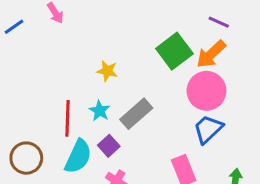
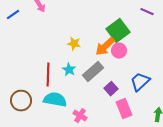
orange arrow: (211, 54) -> (105, 47), moved
pink circle: (206, 91) -> (119, 51), moved, size x0.6
purple square: (109, 146) -> (111, 89), moved
cyan semicircle: (78, 156) -> (55, 100), turned -105

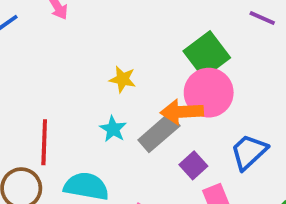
orange arrow: (105, 47) -> (182, 112), moved, turned 40
pink circle: (119, 51) -> (209, 93), size x1.6
red line: (48, 75) -> (44, 142), moved

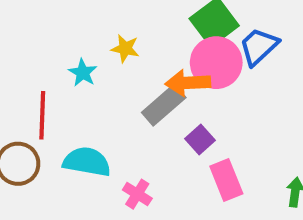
cyan star: (113, 129) -> (83, 73), moved
blue trapezoid: (249, 152) -> (259, 46), moved

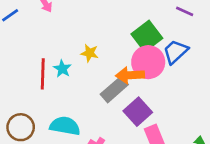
red line: (42, 115) -> (43, 74), moved
purple square: (200, 139) -> (138, 112), size x1.5

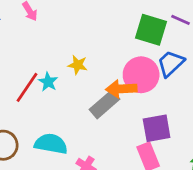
green square: (147, 36) -> (151, 30), moved, turned -36
red line: (43, 74) -> (27, 87), turned 32
purple square: (138, 112) -> (157, 128), moved, turned 32

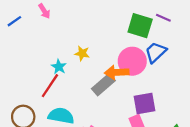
red line: (27, 87) -> (50, 86), moved

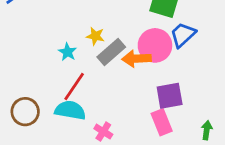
gray rectangle: (103, 85) -> (111, 52), moved
red line: (50, 86) -> (74, 86), moved

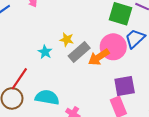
orange arrow: (136, 59) -> (99, 57), turned -30
red line: (74, 86) -> (19, 79), moved

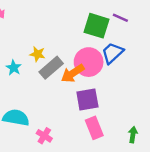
purple square: (125, 86) -> (87, 99), moved

